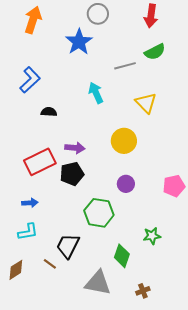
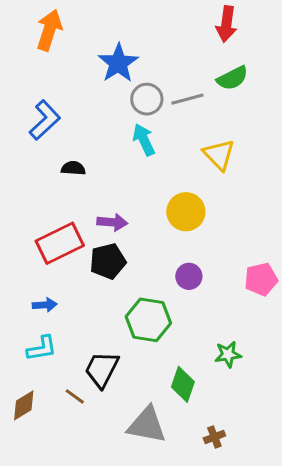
gray circle: (98, 14) -> (147, 99), moved

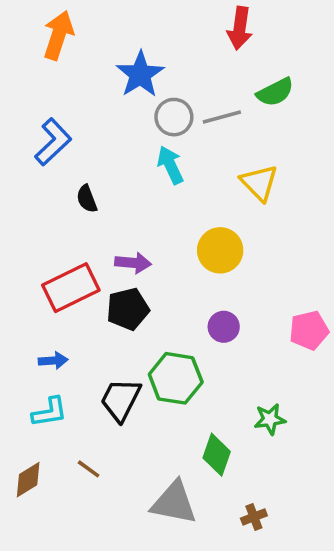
red arrow: (226, 24) -> (240, 28), moved
black semicircle: (73, 168) -> (87, 199), turned -115
black trapezoid: (102, 369) -> (121, 400), moved

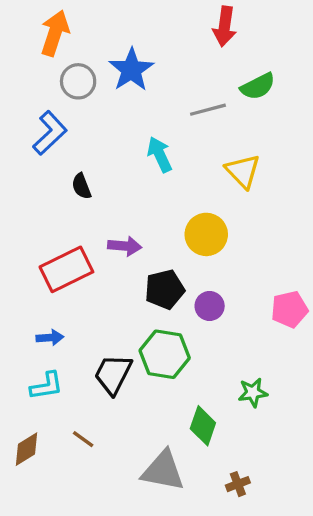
gray circle: (174, 117) -> (78, 81), moved
black pentagon: (128, 309) -> (165, 289), moved

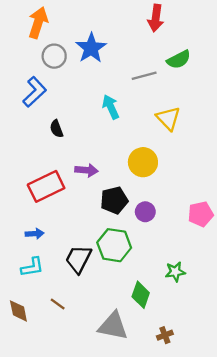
brown diamond: (27, 449) -> (18, 311), turned -70

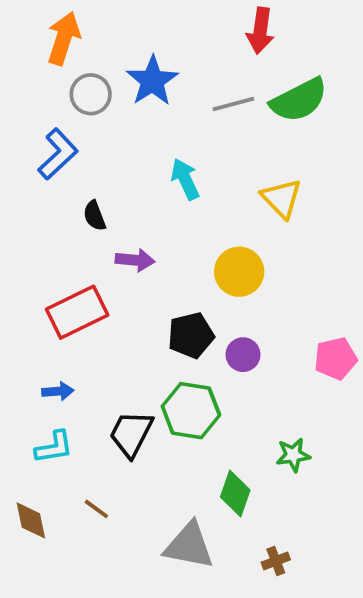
green semicircle: (179, 60) -> (299, 100), size x1.4
gray line: (144, 76) -> (233, 104), moved
purple arrow: (86, 170) -> (135, 260), moved

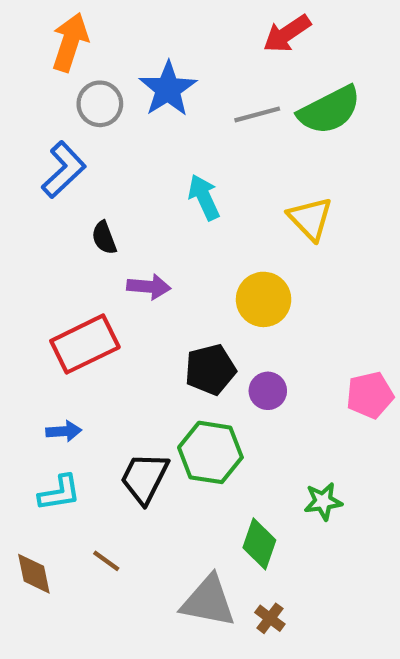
red arrow: (260, 31) -> (287, 34), turned 48
brown cross: (276, 561) -> (270, 618), moved, turned -32

